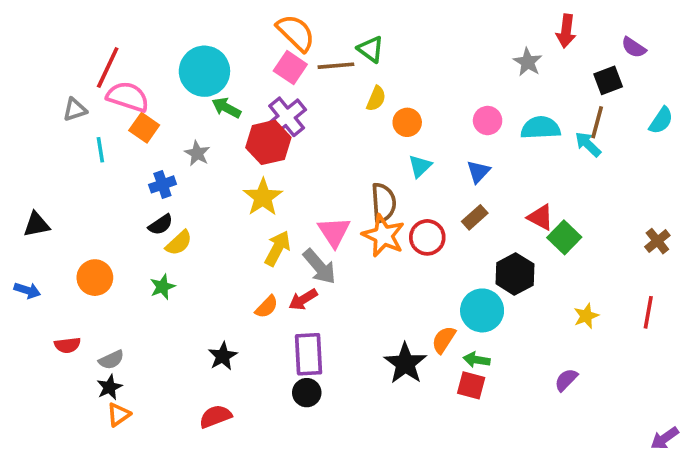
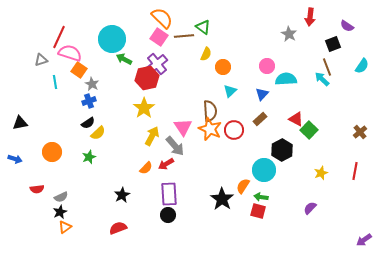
brown line: (597, 122) -> (327, 67), turned -36
cyan semicircle: (541, 128) -> (286, 79), moved
gray star: (197, 153) -> (92, 84), moved

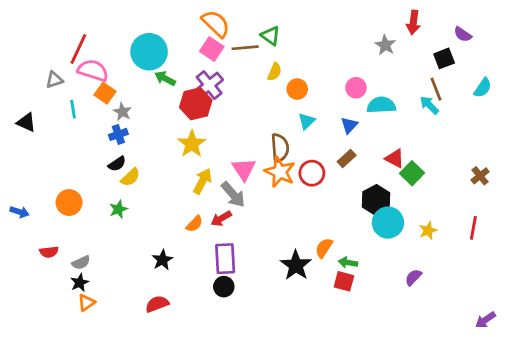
black triangle: (20, 123) -> (26, 122), moved, turned 35
cyan circle: (264, 170) -> (388, 223), moved

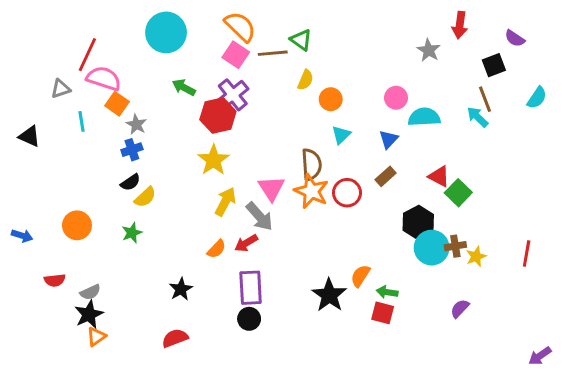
cyan circle: (149, 52) -> (166, 32), moved
brown cross: (480, 176) -> (455, 246), moved, turned 30
black star: (80, 283) -> (89, 314), size x1.4

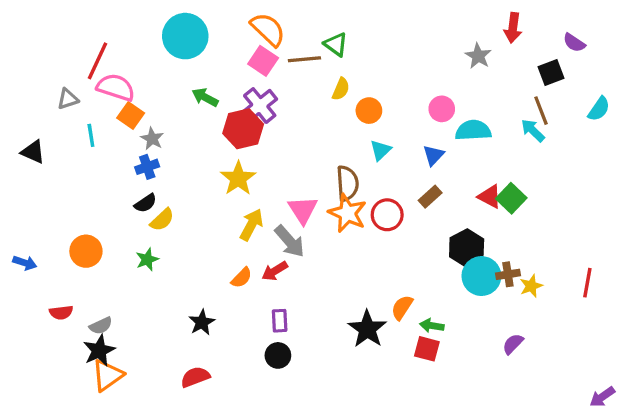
green square: (458, 193) -> (511, 198), moved
purple rectangle: (251, 288) -> (280, 321), size x0.6
orange triangle: (96, 337) -> (107, 375), size x1.5

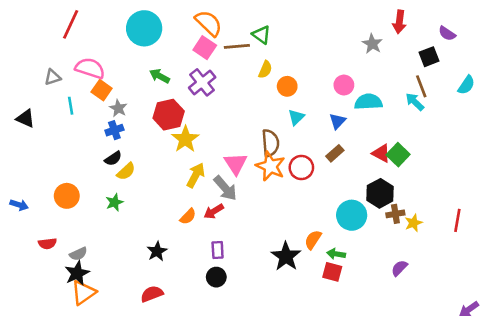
red line: (98, 61) -> (71, 24), moved
red hexagon: (243, 129) -> (169, 115), moved
black hexagon: (467, 248) -> (380, 193), moved
cyan circle: (481, 276) -> (352, 215), moved

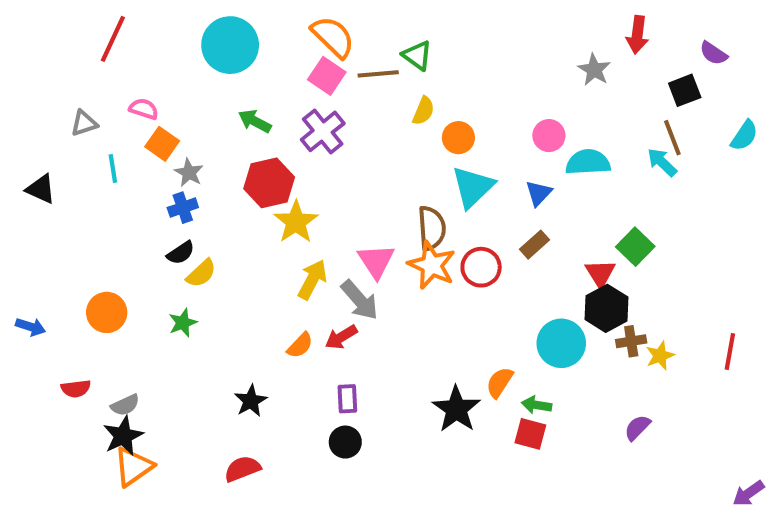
pink semicircle: (90, 68) -> (144, 109), size x0.6
cyan triangle: (296, 117) -> (473, 187), size x1.6
red triangle: (381, 153) -> (600, 273), moved, turned 30

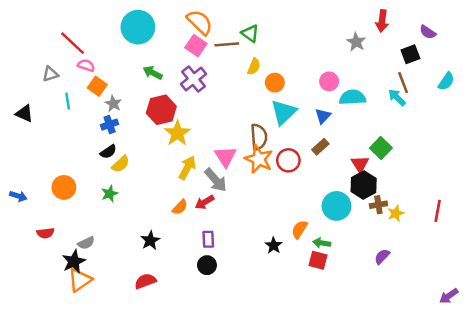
red line: (113, 39) -> (73, 43), moved, turned -72
gray semicircle: (125, 405) -> (86, 243), moved
black star: (456, 409) -> (274, 245), size x0.6

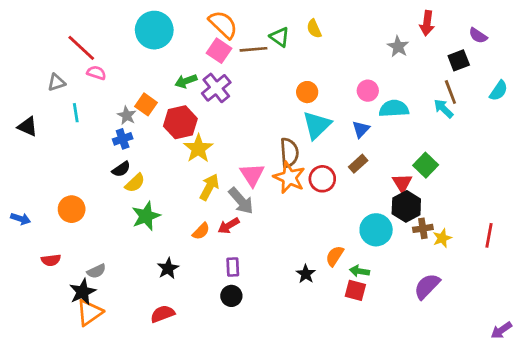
yellow semicircle: (254, 67) -> (314, 29), moved, turned 133
green arrow: (153, 73) -> (186, 81), moved, turned -48
orange square: (97, 86) -> (146, 104), moved
green star: (110, 194) -> (146, 216), moved, size x1.5
purple semicircle: (382, 257) -> (427, 286), size x1.5

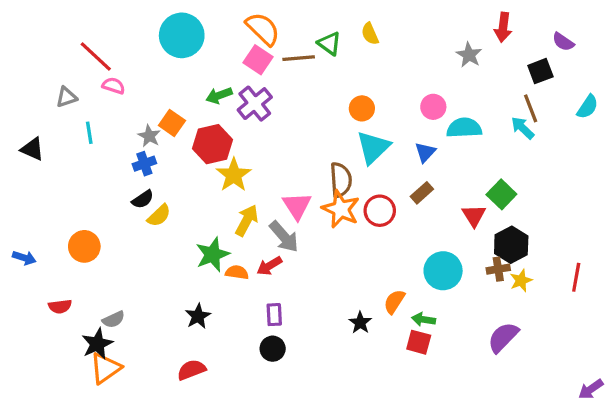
black hexagon: (406, 206) -> (511, 245), moved
green star: (146, 216) -> (213, 255), moved
orange semicircle: (201, 231) -> (237, 272), turned -126

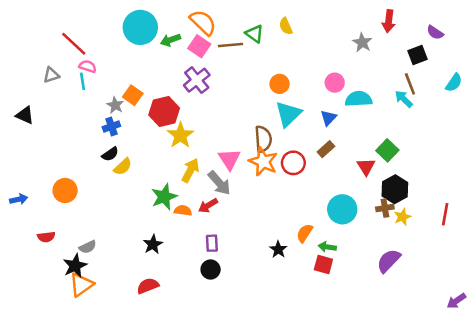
green arrow: (219, 95) -> (170, 40), moved
cyan line: (89, 133) -> (83, 81), moved
blue arrow: (24, 258) -> (19, 199), turned -30

